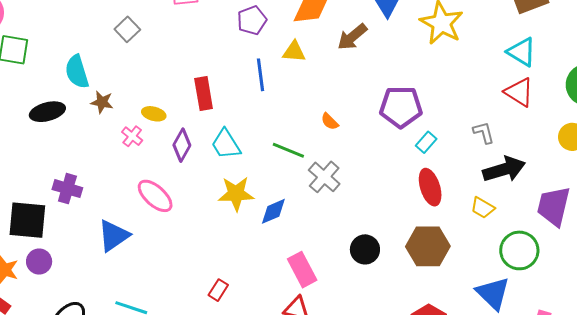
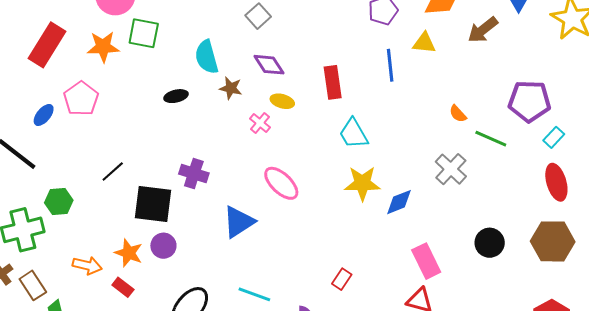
black ellipse: (47, 112) -> (176, 96), size x0.7
purple diamond: (182, 145) -> (269, 65), moved, turned -64
green line: (288, 150) -> (491, 139), moved

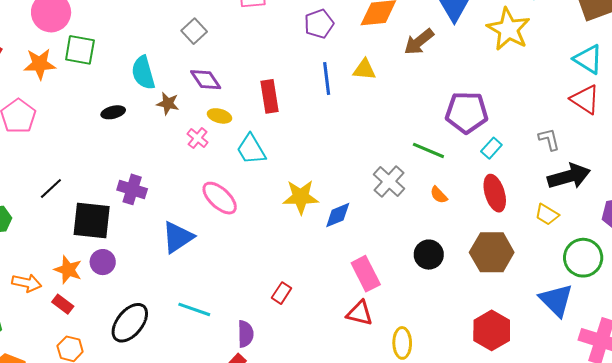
yellow triangle: (424, 43) -> (364, 70), moved
orange semicircle: (458, 114) -> (439, 195), moved
cyan trapezoid: (353, 134) -> (251, 149), moved

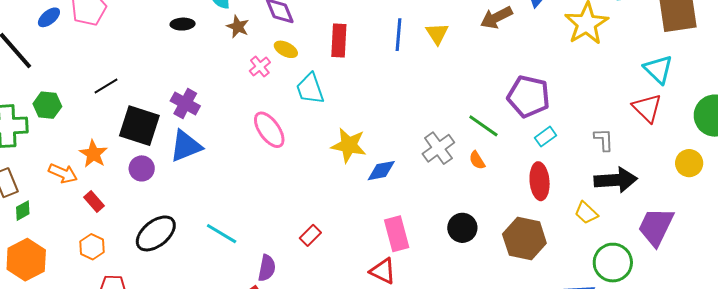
yellow triangle: (364, 70) -> (437, 34), turned 40
orange semicircle: (439, 195) -> (477, 160), moved
blue triangle: (178, 237) -> (186, 146), moved
orange star: (68, 270) -> (93, 154), moved

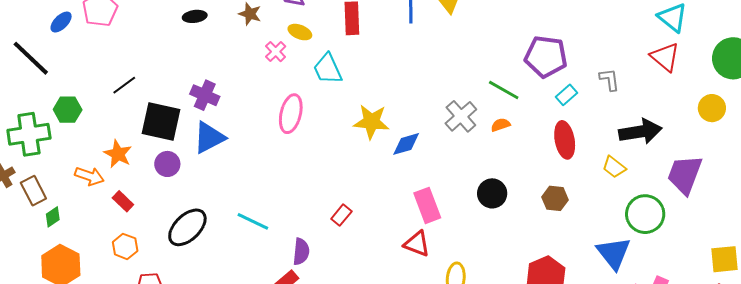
pink ellipse: (269, 130) -> (291, 114), turned 54
gray L-shape: (604, 140) -> (610, 80), moved
orange semicircle: (477, 160) -> (500, 125), turned 108
brown hexagon: (524, 239) -> (555, 198), size x0.6

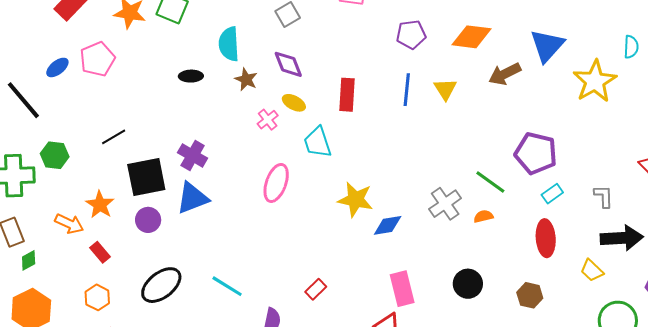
gray L-shape: (610, 80) -> (604, 196), moved
black square: (161, 122) -> (146, 177), turned -30

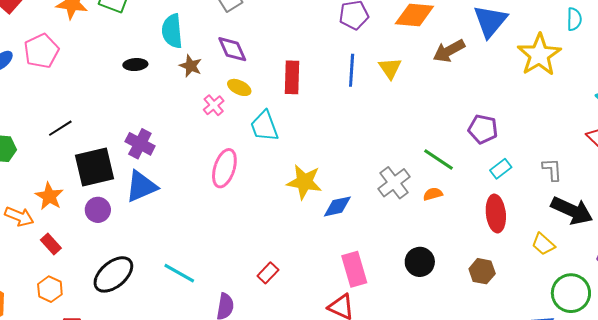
purple pentagon: (536, 153) -> (483, 129), size x0.7
black arrow: (622, 238) -> (572, 211), turned 30

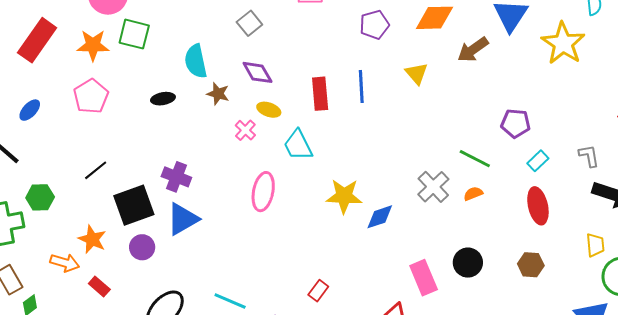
pink pentagon: (41, 51) -> (91, 96), moved
blue line: (352, 70) -> (361, 86), moved
yellow trapezoid: (543, 244) -> (595, 245), moved, turned -130
pink rectangle: (354, 269) -> (424, 278), moved

